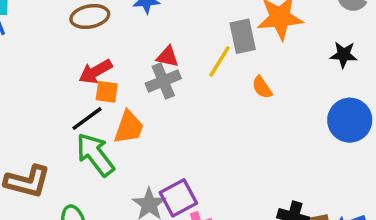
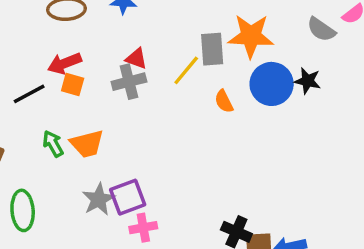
black line: (87, 119) -> (29, 94), moved
blue circle: (350, 120) -> (272, 84), moved
orange trapezoid: (129, 127) -> (87, 144), moved, turned 48
green arrow: (95, 155) -> (53, 144), size x0.6

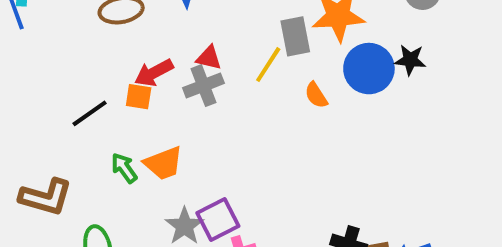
red arrow: (64, 63) -> (154, 73), moved

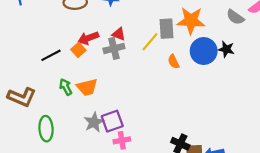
orange square: (139, 97) -> (78, 50), turned 32

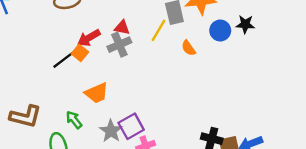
blue circle: (204, 51) -> (220, 31), size x0.7
black line: (51, 55) -> (63, 60), moved
green arrow: (66, 87) -> (74, 120), moved

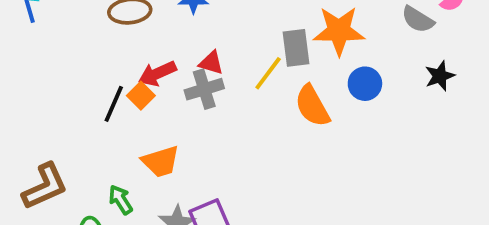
black star: (245, 24) -> (440, 76), moved, turned -30
orange semicircle: (189, 48) -> (312, 106), size x1.6
black line: (63, 60) -> (114, 104), turned -35
brown L-shape: (25, 116) -> (45, 186), turned -44

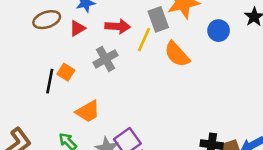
red triangle: (211, 63) -> (77, 28), moved, turned -35
red arrow: (157, 74) -> (118, 26), moved, turned -140
blue circle: (365, 84) -> (219, 31), moved

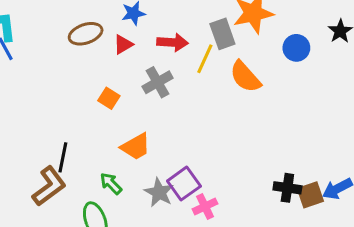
black line: (50, 81) -> (63, 157), moved

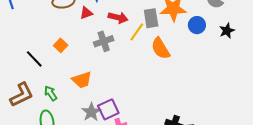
blue circle: (296, 48) -> (197, 25), moved
orange square: (109, 98) -> (61, 45), moved
black line: (63, 157) -> (34, 59), moved, turned -66
green arrow: (111, 183) -> (51, 93), moved

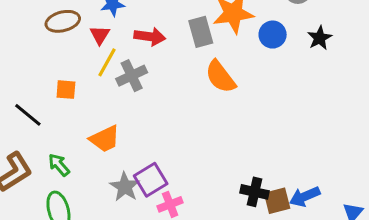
red triangle: (86, 13) -> (100, 35), turned -32
yellow line: (137, 32) -> (107, 62), moved
orange square: (61, 45) -> (66, 90), turned -32

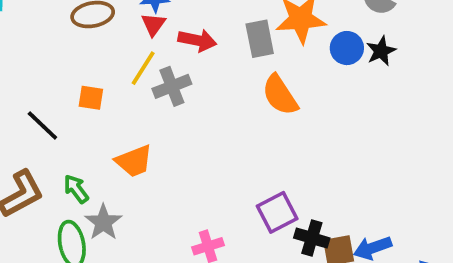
red triangle: (100, 35) -> (153, 24), moved
black star: (320, 38) -> (381, 51), moved
purple square: (151, 180) -> (277, 212), moved
gray star: (125, 187) -> (103, 222), moved

